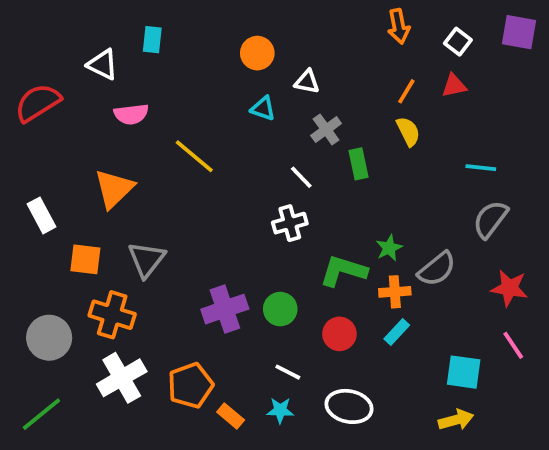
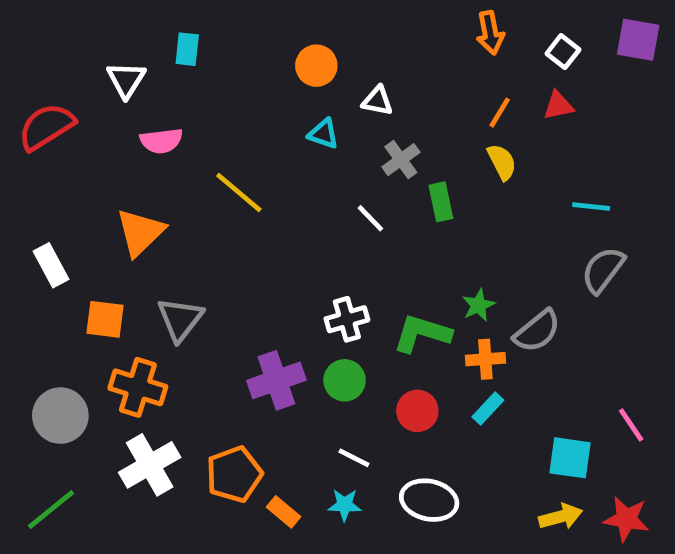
white triangle: (103, 65) -> (126, 80), turned 36
white cross: (290, 223) -> (347, 319), moved
red star: (509, 288) -> (626, 519), moved

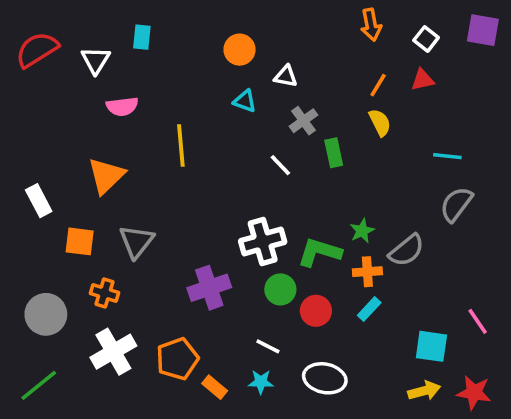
red semicircle: (46, 127) -> (37, 50), moved
yellow line: (239, 192) -> (181, 146), turned 45
white cross: (347, 319) -> (263, 241), size x1.4
green circle: (345, 380) -> (280, 289), moved
orange cross: (138, 387) -> (104, 293), size x0.7

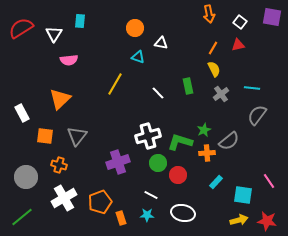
gray cross: (303, 121) -> (221, 94), moved
yellow line: (181, 146) -> (115, 84), moved, turned 35
cyan rectangle: (369, 309) -> (216, 182), moved
orange rectangle: (215, 387) -> (121, 218), turned 32

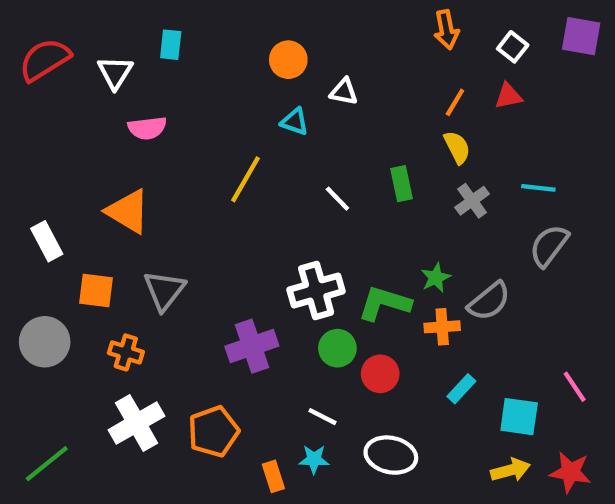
orange triangle: (60, 99) -> (128, 211), turned -45
gray circle: (26, 177) -> (45, 342), moved
orange rectangle: (121, 218) -> (273, 476), moved

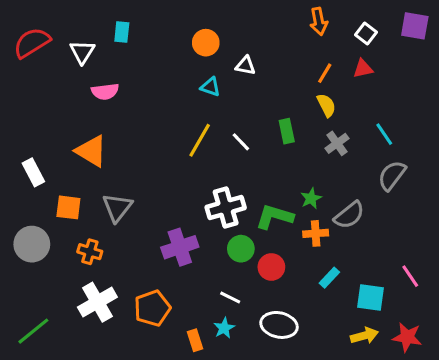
yellow line: (246, 179) -> (200, 140), moved
cyan line: (538, 188) -> (384, 134), turned 50
cyan star: (314, 459) -> (224, 328), turned -30

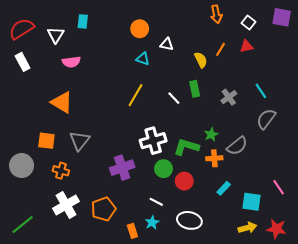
yellow semicircle: (326, 105) -> (201, 60), moved
white line: (241, 142) -> (174, 98), moved
white rectangle: (33, 172) -> (23, 62), moved

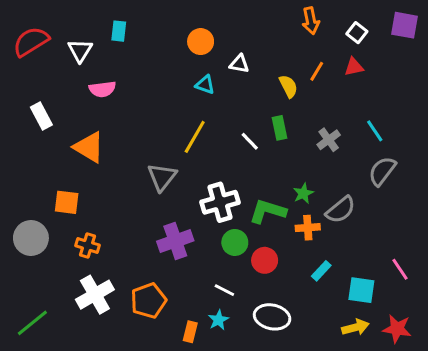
white rectangle: (23, 62) -> (41, 116), moved
gray triangle: (80, 141) -> (162, 177), moved
orange rectangle: (132, 231) -> (190, 332), turned 32

